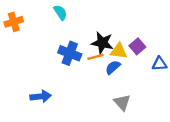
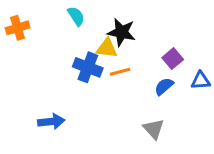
black star: (102, 43) -> (121, 32), moved
yellow triangle: (119, 51) -> (107, 48), moved
blue semicircle: (113, 67) -> (164, 86), moved

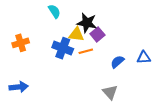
orange cross: (18, 28) -> (21, 43), moved
purple square: (173, 59) -> (97, 34), moved
blue arrow: (51, 122) -> (19, 87), moved

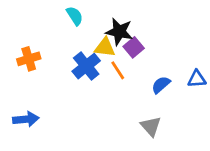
blue cross: (63, 48) -> (86, 66), turned 30
orange line: (86, 51) -> (118, 70), turned 72

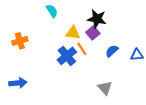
black star: (119, 32) -> (97, 19), moved
blue cross: (86, 66) -> (67, 56), moved
blue semicircle: (161, 85) -> (112, 51), moved

